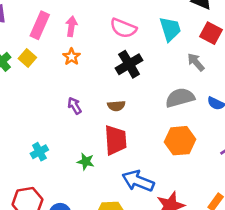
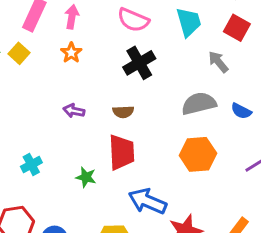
purple arrow: (75, 106) -> (74, 111), turned -48

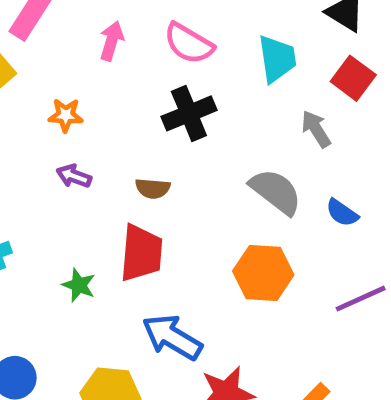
pink arrow: (72, 17) -> (112, 41), moved
orange star: (71, 53) -> (66, 115), moved, turned 30
gray semicircle: (199, 104) -> (276, 192), turned 44

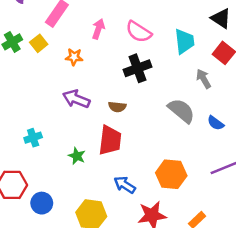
orange star: (66, 115) -> (74, 57), moved
purple arrow: (74, 176) -> (76, 99), size x1.5
orange hexagon: (263, 273) -> (171, 174), moved
blue arrow: (172, 337) -> (125, 185), size x0.7

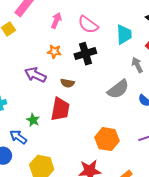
orange star: (74, 57) -> (54, 52), moved
gray semicircle: (181, 111) -> (118, 89), turned 100
blue arrow: (125, 185) -> (18, 137), moved

